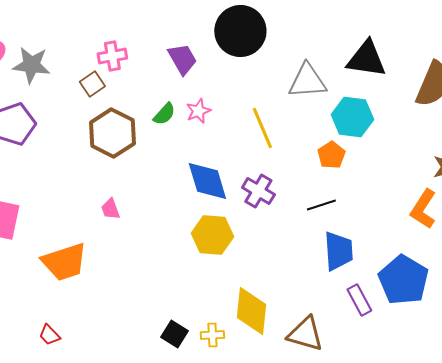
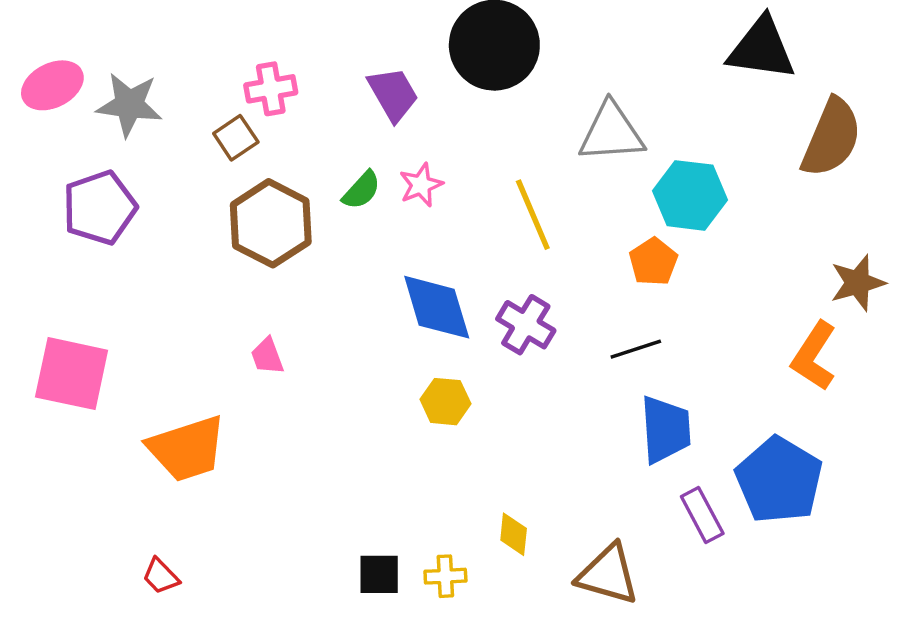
black triangle: (366, 59) -> (762, 49), moved
yellow hexagon: (212, 235) -> (445, 402), size x0.7
yellow diamond: (251, 311) -> (514, 534), size x0.5
black square: (174, 334) -> (379, 574), turned -32

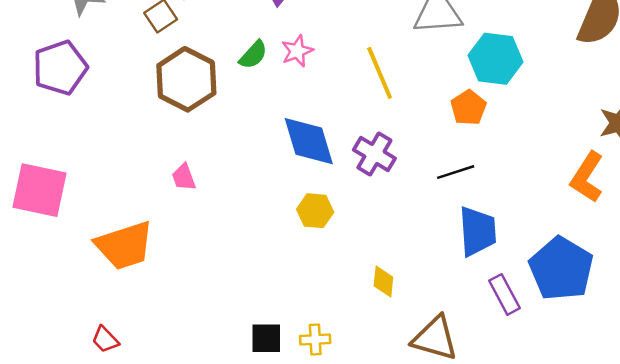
yellow diamond: (514, 534) -> (383, 282), moved

